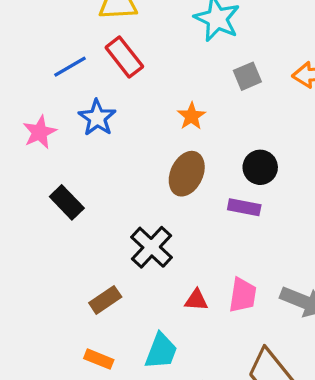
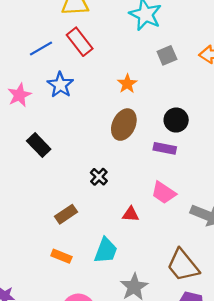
black cross: (152, 247) -> (99, 177), size x0.6
pink trapezoid: (243, 295) -> (164, 193), moved, turned 115

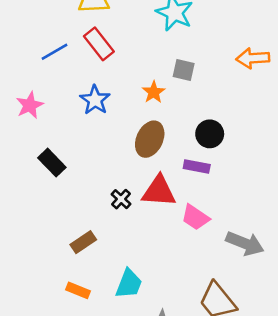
gray square: (167, 55) -> (184, 70), moved, turned 36
blue star: (60, 85) -> (95, 100), moved
red triangle: (131, 214) -> (159, 191), moved, size x1.8

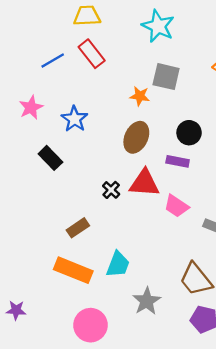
gray square: (184, 70) -> (166, 77), size x1.4
orange star: (154, 92) -> (140, 96), turned -30
blue star: (95, 100) -> (74, 119), moved
orange rectangle: (78, 290) -> (73, 270), size x1.8

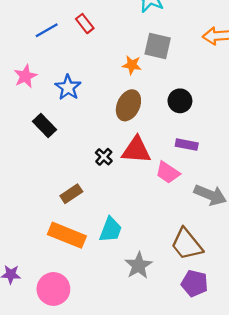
red rectangle: (92, 54) -> (85, 24), size x0.7
purple rectangle: (178, 161) -> (187, 145), moved
pink circle: (90, 325) -> (53, 289), moved

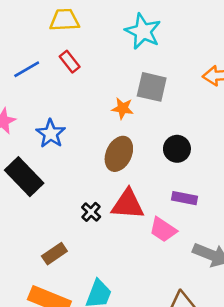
black rectangle: (44, 125) -> (24, 177), size x1.4

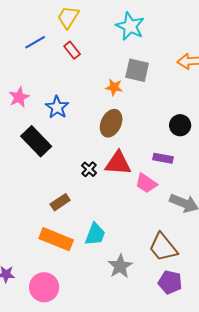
yellow trapezoid: (65, 20) -> (68, 17), turned -55
blue line: (27, 69) -> (35, 42), moved
black circle: (177, 149) -> (180, 125), moved

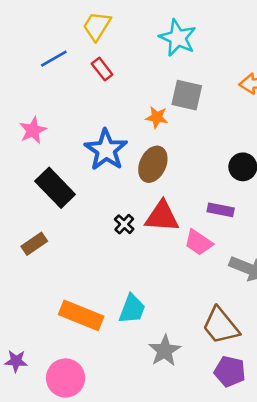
blue star: (57, 107) -> (106, 150), moved, size x1.4
brown rectangle: (60, 202) -> (34, 244), moved

